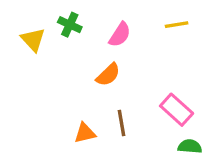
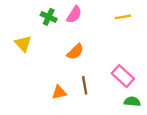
pink semicircle: (120, 35) -> (74, 15), moved
yellow triangle: (33, 40) -> (23, 44), moved

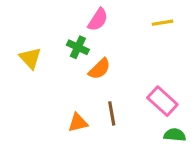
green cross: (49, 17) -> (78, 47), moved

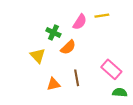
pink semicircle: (98, 20) -> (80, 22), moved
yellow line: (162, 23) -> (102, 16), moved
yellow triangle: (30, 58) -> (38, 56), moved

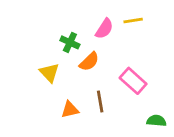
pink rectangle: (111, 69) -> (133, 81), moved

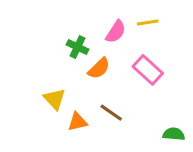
yellow triangle: (49, 73) -> (55, 99), moved
pink rectangle: (133, 81) -> (148, 70), moved
brown line: (100, 101) -> (111, 113), turned -45

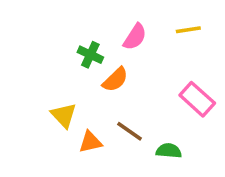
yellow line: (148, 23) -> (188, 30), moved
pink rectangle: (148, 70) -> (197, 99), moved
green semicircle: (174, 134) -> (169, 151), moved

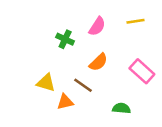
orange semicircle: (115, 80) -> (98, 62), moved
yellow triangle: (64, 115) -> (46, 83), turned -30
brown line: (130, 131) -> (83, 85), moved

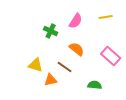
orange semicircle: (98, 62) -> (77, 49), turned -98

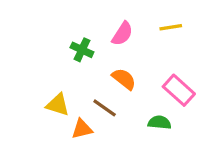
green semicircle: (95, 85) -> (159, 122), moved

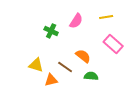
orange semicircle: (124, 79) -> (83, 56), moved
pink rectangle: (179, 90) -> (113, 44), moved
green semicircle: (159, 122) -> (91, 76), moved

